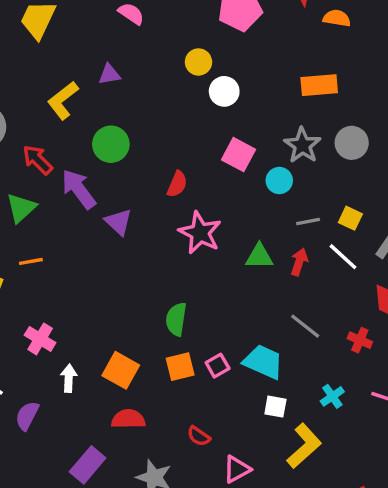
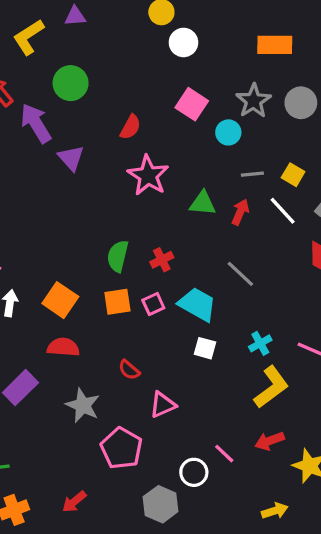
red cross: (360, 340) -> (162, 260), moved, turned 35
yellow L-shape: (304, 446) -> (271, 387), moved

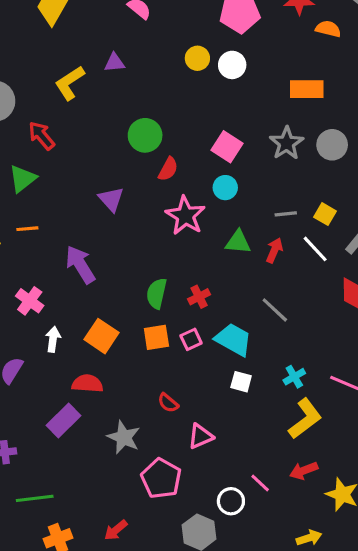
white circle: (183, 42) -> (232, 65), moved
green circle: (71, 83) -> (145, 135), moved
purple arrow: (36, 123) -> (80, 265), moved
cyan circle: (228, 132) -> (225, 188), moved
red semicircle: (63, 347) -> (87, 384), moved

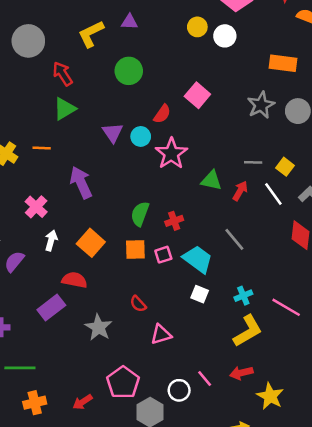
green circle: (145, 135) -> (129, 71), moved
pink square: (227, 147) -> (197, 95), moved
green triangle: (23, 179) -> (65, 109), moved
cyan circle: (225, 188) -> (141, 136), moved
pink pentagon: (161, 478) -> (123, 383), moved

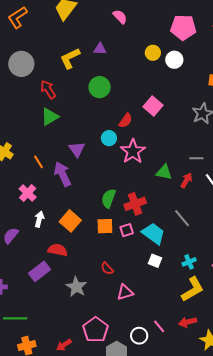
purple triangle: (113, 133) -> (77, 149), moved
orange line: (42, 148) -> (38, 162), moved, turned 56
red cross: (174, 221) -> (135, 204), size x1.5

